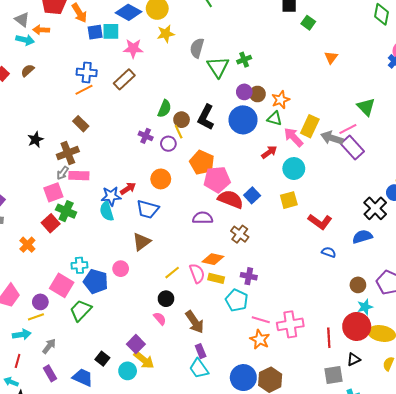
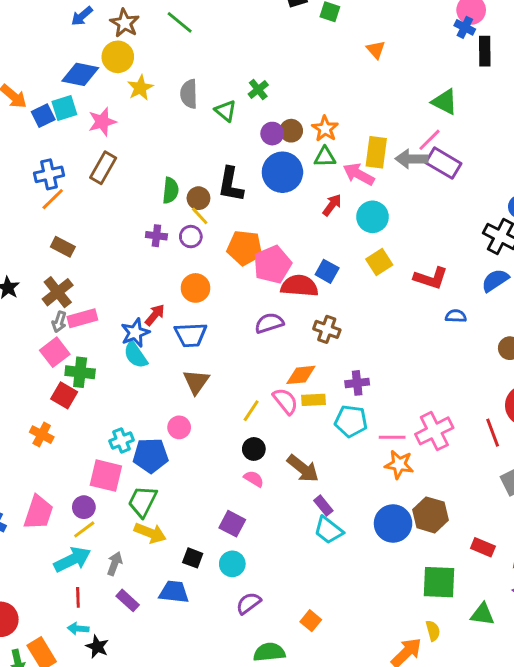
green triangle: (218, 67) -> (226, 111), size x0.7
cyan arrow: (22, 334) -> (72, 560), size x1.4
yellow arrow: (144, 360) -> (150, 533), moved

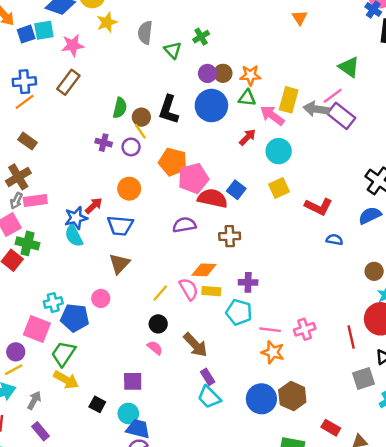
orange star: (325, 129) -> (250, 75), turned 30
brown cross: (327, 329) -> (230, 236), turned -30
pink cross: (434, 431) -> (305, 329), size x0.7
purple square: (232, 524) -> (133, 381), turned -36
blue trapezoid: (174, 592) -> (138, 429), moved

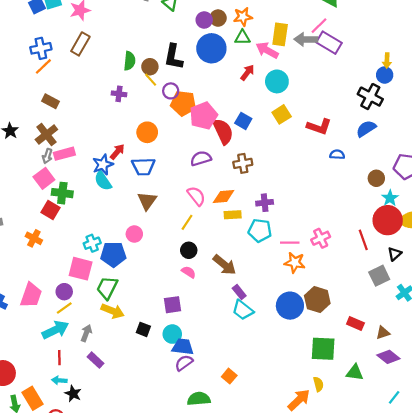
purple circle: (131, 147) -> (171, 91), moved
red semicircle: (213, 198) -> (223, 131), turned 60
pink semicircle: (189, 289) -> (196, 196), moved

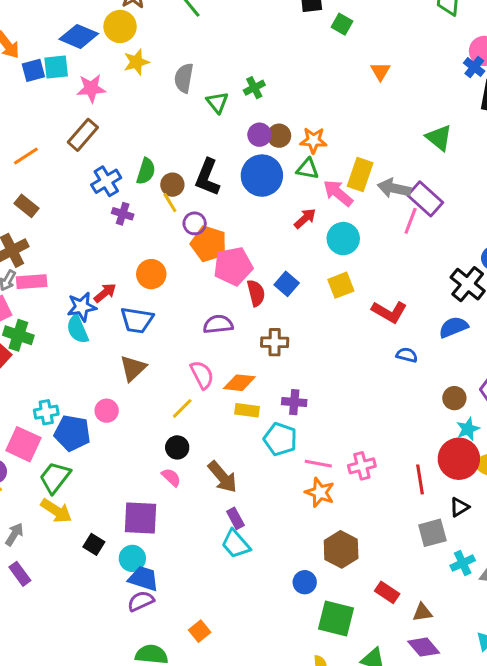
pink line: (319, 26) -> (411, 221), moved, turned -36
blue cross: (41, 48) -> (106, 181), moved, turned -30
red semicircle: (223, 131) -> (256, 293), size x0.7
purple square: (172, 305) -> (140, 518), size x1.4
blue circle: (290, 306) -> (305, 582), moved, size x0.6

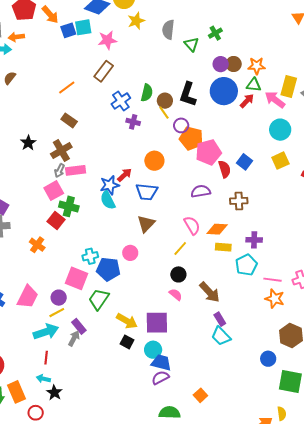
red arrow: (305, 218) -> (247, 101), moved
cyan pentagon: (280, 439) -> (246, 265), turned 30
yellow arrow: (56, 511) -> (127, 321), moved
purple rectangle: (20, 574) -> (79, 326), moved

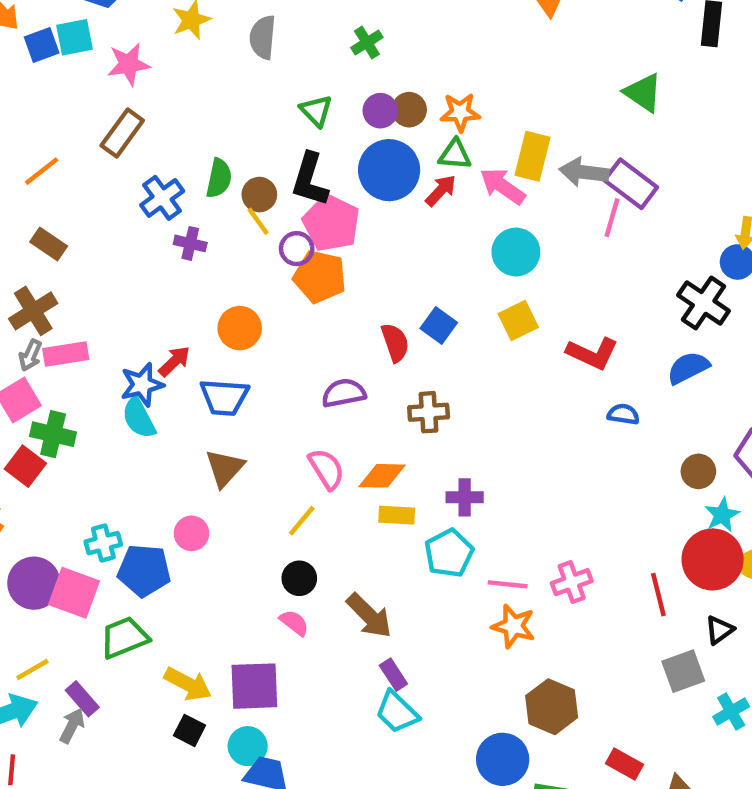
green triangle: (191, 44) -> (316, 111), moved
pink pentagon: (208, 152) -> (331, 223), moved, turned -30
purple circle: (59, 298) -> (34, 583), moved, size x1.5
green trapezoid: (99, 299) -> (124, 638), turned 35
blue circle: (268, 359) -> (503, 759), size x1.5

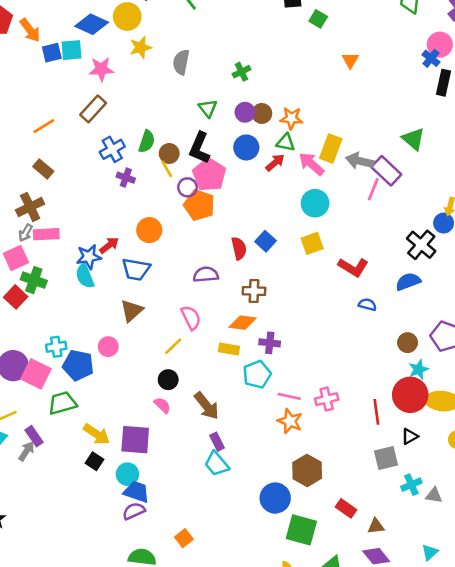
green triangle: (643, 93) -> (413, 139), moved
blue circle: (389, 170) -> (246, 147), size x0.7
orange diamond: (382, 476) -> (243, 323), moved

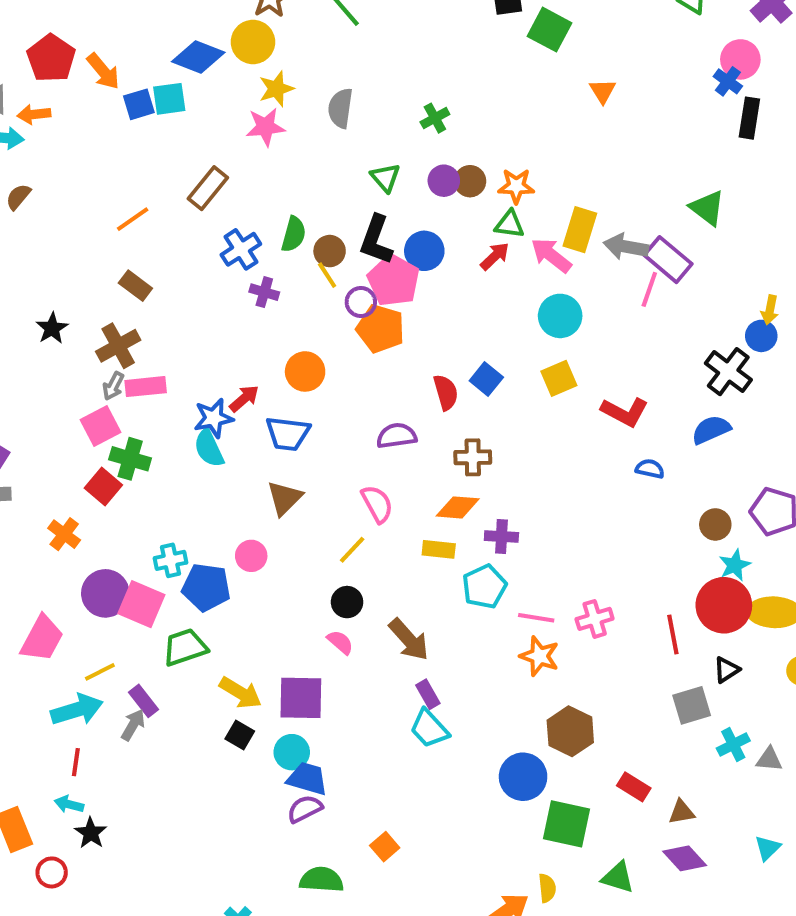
green square: (318, 19) -> (549, 30), size x1.5
pink star: (101, 69) -> (265, 127), moved
blue circle: (246, 147) -> (424, 251), moved

